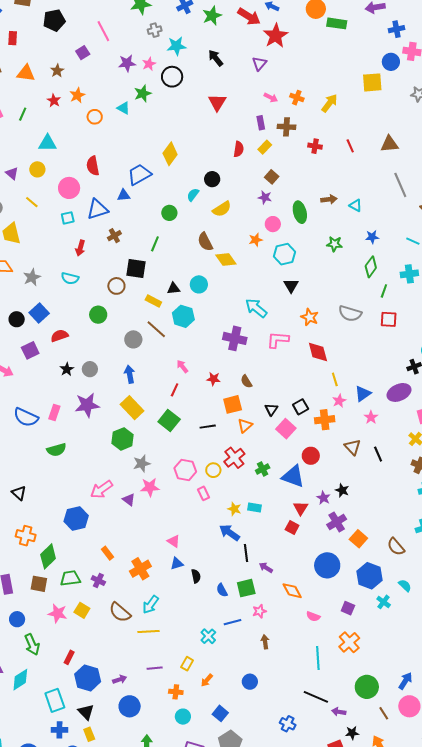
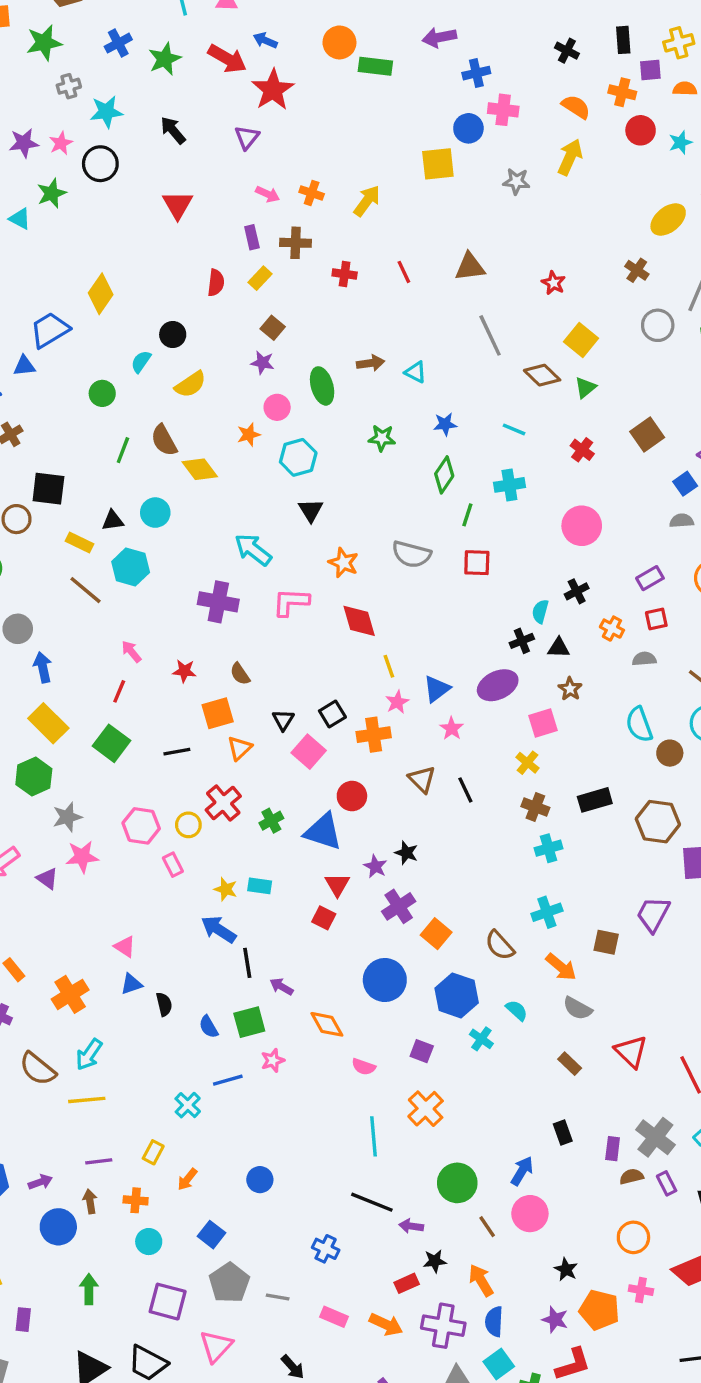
green line: (155, 244) -> (123, 450), moved
gray circle: (133, 339) -> (18, 629), moved
brown arrow: (265, 642) -> (90, 1201), moved

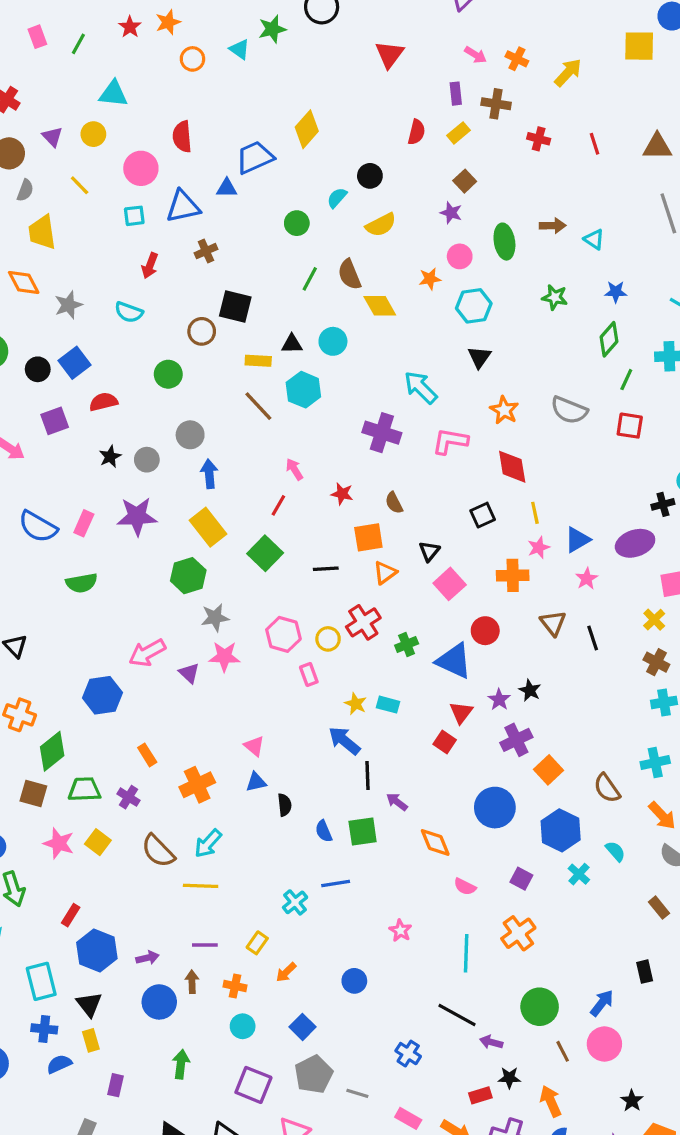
yellow rectangle: (79, 542) -> (258, 361), turned -30
black square: (332, 714) -> (483, 515), moved
pink star: (273, 1060) -> (400, 931), moved, turned -30

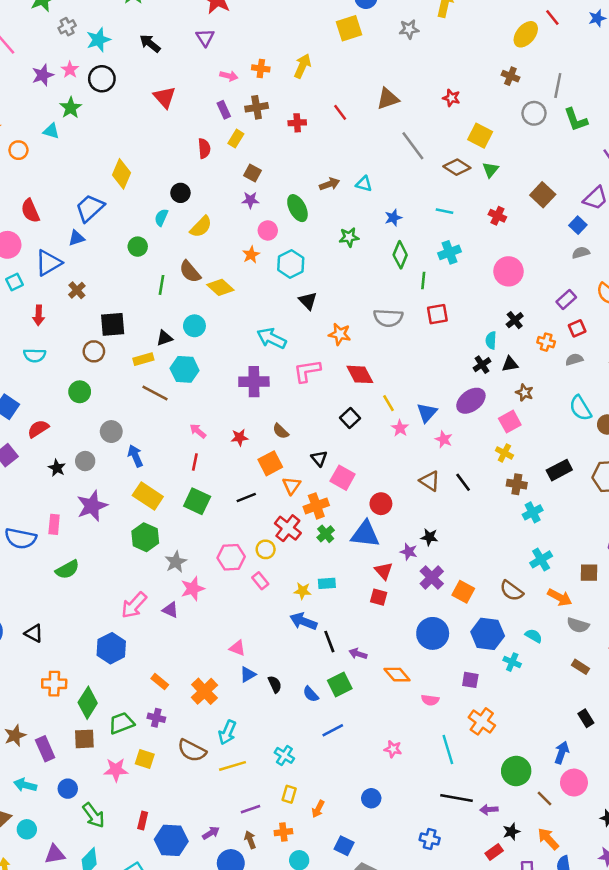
orange cross: (513, 575) -> (316, 506), moved
cyan cross: (295, 902) -> (284, 755), moved

